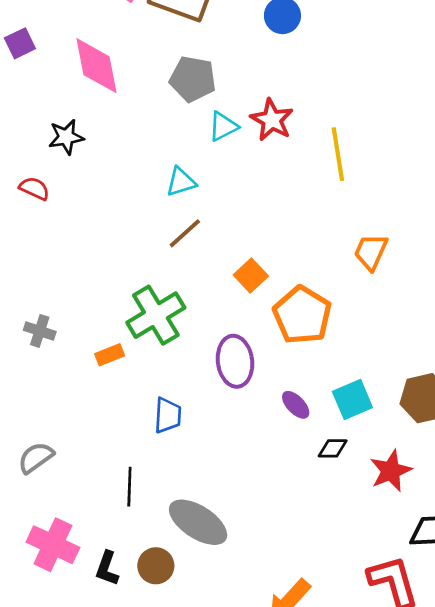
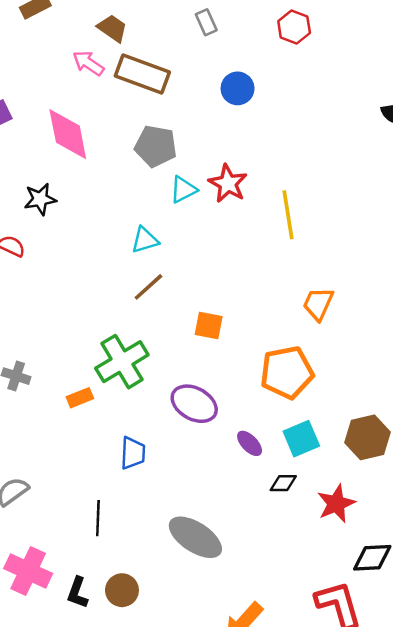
orange square: (251, 276) -> (209, 325), turned -36
orange pentagon: (302, 315) -> (287, 372), moved, turned 30
purple ellipse: (235, 361) -> (194, 404), turned -54
gray ellipse: (198, 522) -> (195, 537), moved

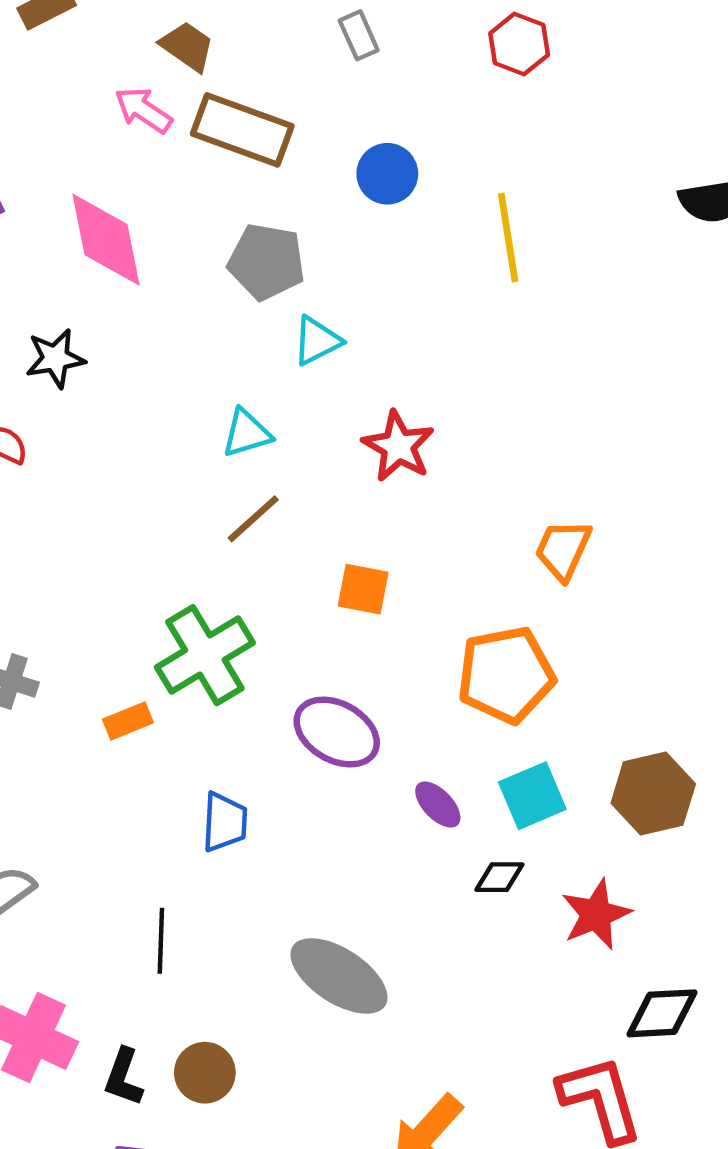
blue circle: (238, 88) -> (387, 174), moved
red star: (228, 183) -> (398, 446), moved
yellow line: (288, 215) -> (508, 237), moved

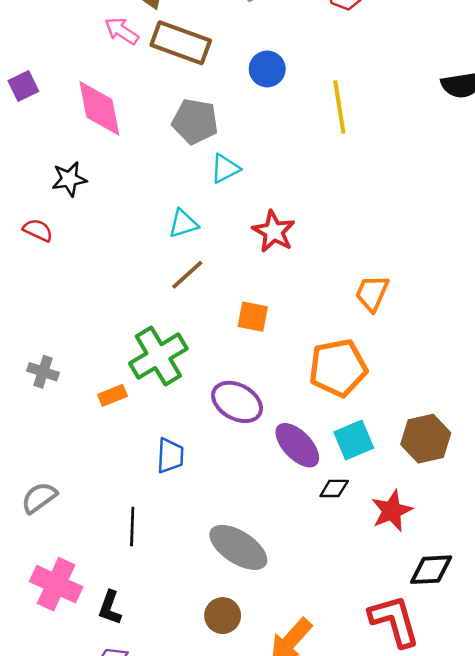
purple ellipse: (438, 805) -> (297, 445), size x1.6
brown circle: (205, 1073) -> (223, 616), moved

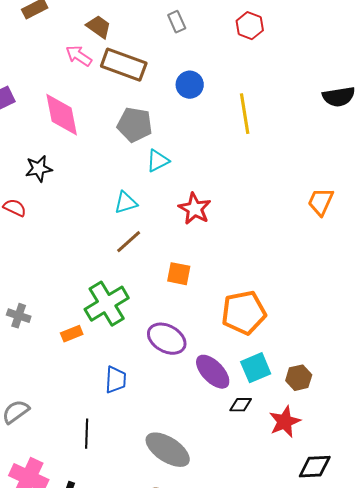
orange trapezoid: (372, 293) -> (321, 202), moved
brown hexagon: (426, 439) -> (299, 378), moved, size x0.7

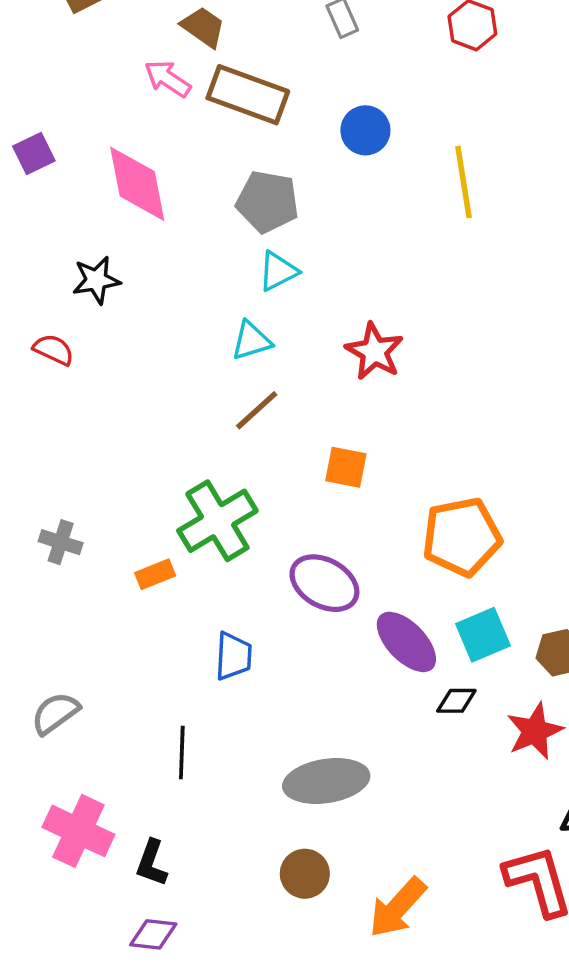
cyan triangle: (158, 161) -> (278, 271), moved
gray ellipse: (168, 450) -> (326, 781), turned -42

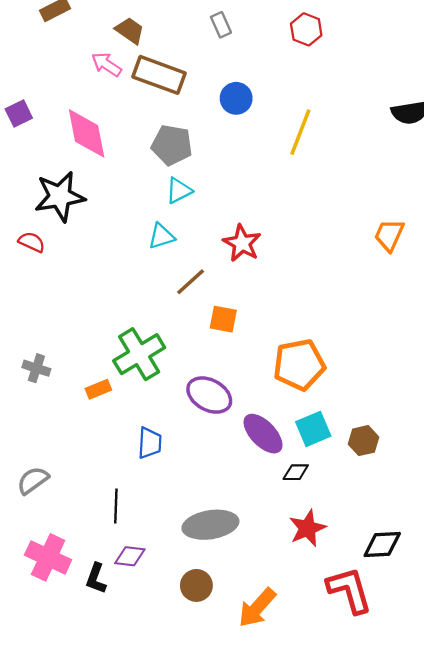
yellow line: (463, 182) -> (300, 132), turned 30
black star: (96, 280) -> (60, 196), size x1.6
brown line: (257, 410) -> (191, 282), moved
red star: (535, 731) -> (307, 528), moved
purple diamond: (153, 934) -> (130, 556), moved

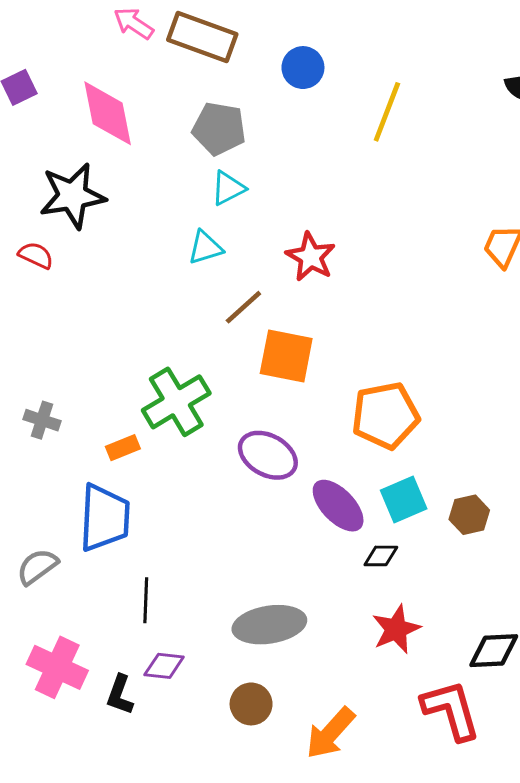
orange square: (223, 319) -> (286, 356), size x1.5
blue trapezoid: (150, 443) -> (105, 518), moved, size x1.6

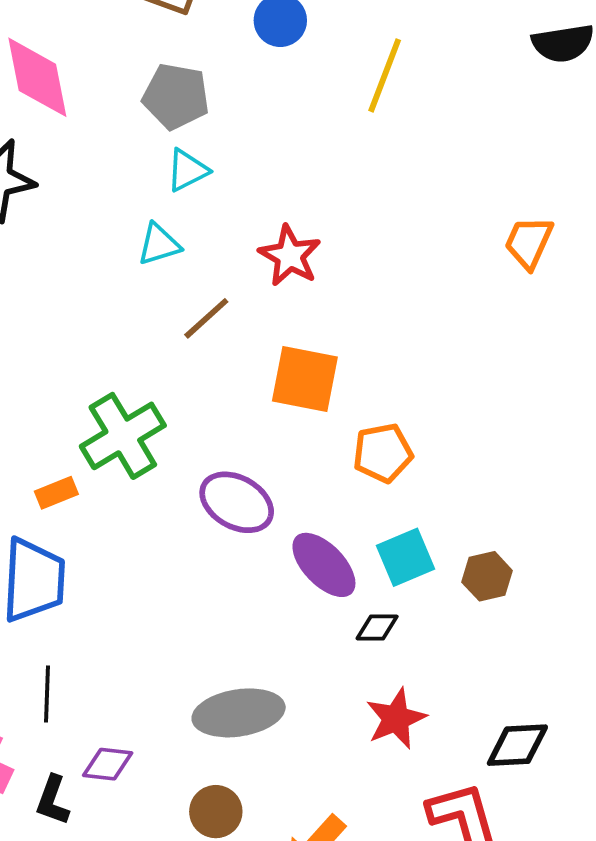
orange square: (286, 356) -> (305, 379), moved
orange pentagon: (385, 416) -> (383, 453), size x0.7
black line: (146, 600) -> (47, 694), moved

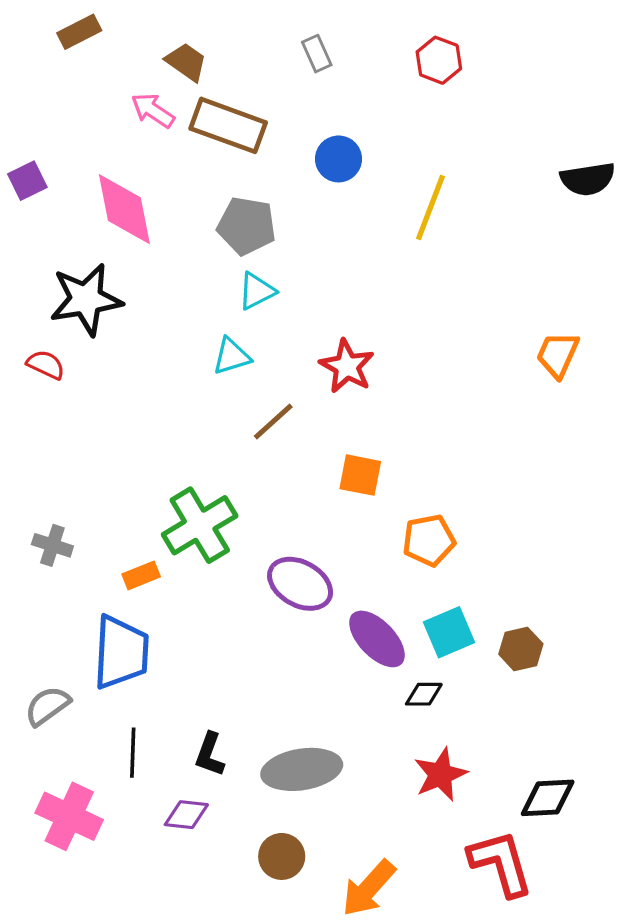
orange square: (305, 379) -> (360, 475), size x0.7
black L-shape: (53, 800) -> (210, 754), moved

